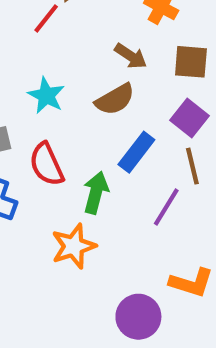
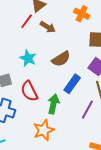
brown arrow: (131, 56) -> (48, 27), moved

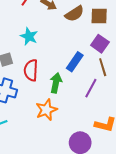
brown semicircle: (61, 59) -> (74, 14), moved
red semicircle: (29, 91) -> (31, 70), turned 30

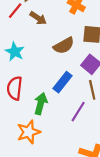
brown semicircle: (74, 14) -> (64, 46), moved

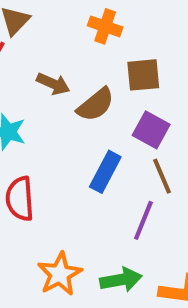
brown arrow: (38, 18) -> (53, 84), moved
green arrow: (41, 104) -> (121, 280), moved, turned 75

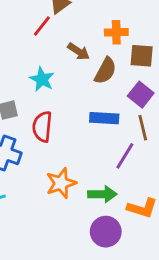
orange cross: (105, 26) -> (116, 32), moved, turned -30
brown semicircle: (96, 105) -> (105, 71), turned -32
blue rectangle: (105, 172) -> (104, 118), turned 56

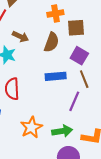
brown arrow: (79, 51) -> (20, 37), moved

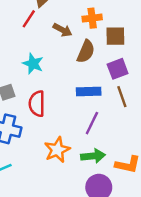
brown arrow: (20, 37) -> (62, 30), moved
purple square: (79, 56) -> (118, 69), turned 36
purple line: (74, 101) -> (92, 123), moved

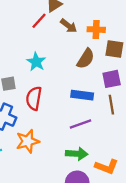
brown arrow: (62, 30) -> (69, 26), moved
purple line: (92, 123) -> (81, 124), turned 35
orange star: (57, 150) -> (28, 141), moved

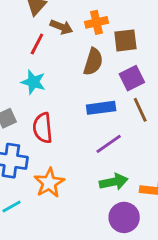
red line: (39, 21) -> (37, 44), moved

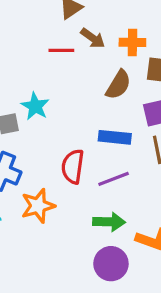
red line: (37, 44) -> (61, 50), turned 50
cyan star: (33, 82) -> (35, 106), moved
red semicircle: (43, 128) -> (73, 167), moved

